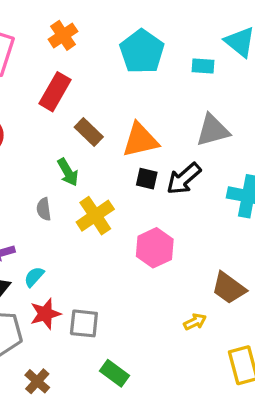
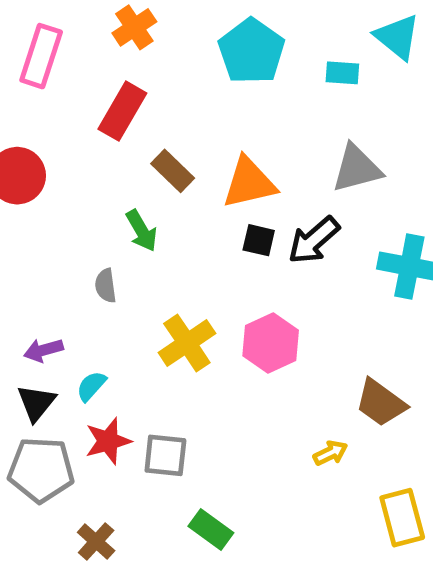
yellow cross: (95, 216) -> (187, 343), moved

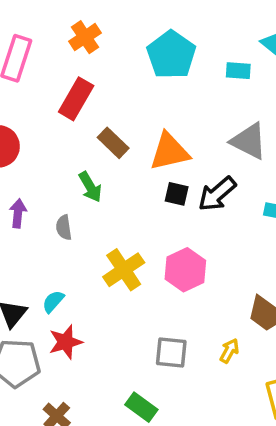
gray triangle: (357, 168) -> (249, 141), turned 42
purple arrow: (43, 350) -> (18, 213), moved, turned 112
yellow arrow: (330, 453) -> (229, 351), turned -35
gray square: (165, 455) -> (171, 353), moved

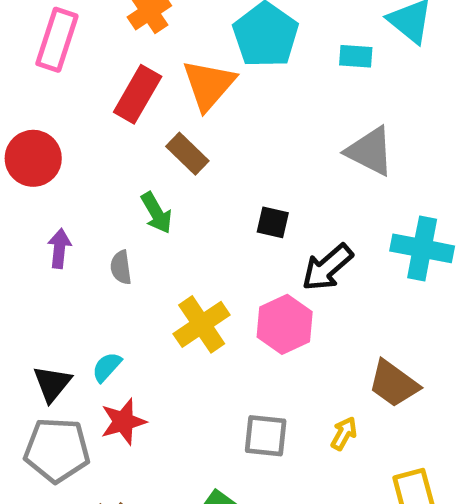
orange triangle: (170, 152) -> (209, 85), moved, turned -36
black arrow: (217, 194) -> (327, 267), moved

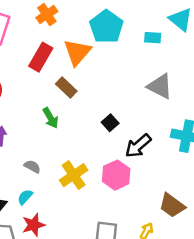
black square: (273, 222) -> (110, 123), turned 35
gray semicircle: (121, 267) -> (32, 167), moved, turned 126

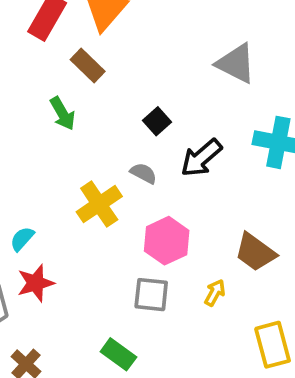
gray semicircle: (32, 167) -> (143, 173), moved
pink hexagon: (116, 175) -> (167, 241), moved

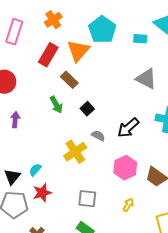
black square: (157, 121) -> (87, 109), moved
pink hexagon: (167, 241) -> (125, 168), moved
yellow arrow: (215, 293) -> (128, 205), moved
gray square: (151, 295) -> (87, 199), moved

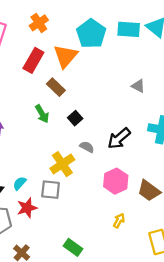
cyan rectangle: (140, 39) -> (129, 29), moved, size x1.5
gray triangle: (146, 79) -> (138, 86), size x0.6
gray square: (87, 199) -> (51, 190), moved

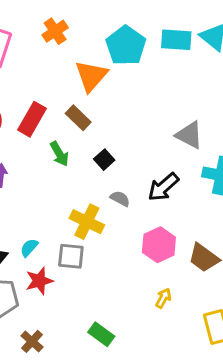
red rectangle: (33, 60) -> (32, 119), moved
gray triangle: (138, 86) -> (189, 135), moved, size x1.5
yellow cross: (62, 164) -> (87, 222), turned -30

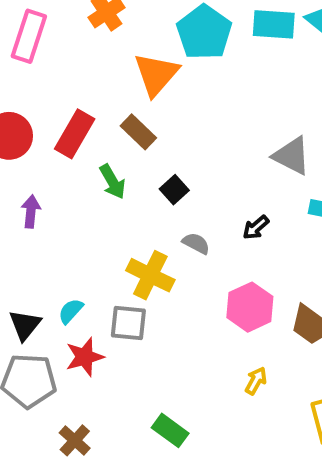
black arrow: (163, 187) -> (256, 227), size x0.6

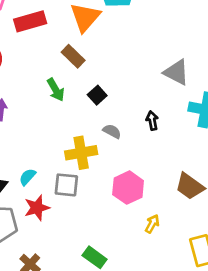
red rectangle: (75, 134) -> (30, 21), moved, turned 44
black arrow: (256, 227) -> (152, 121), turned 120
yellow cross: (150, 275) -> (81, 153), turned -36
pink hexagon: (250, 307) -> (128, 188), moved

